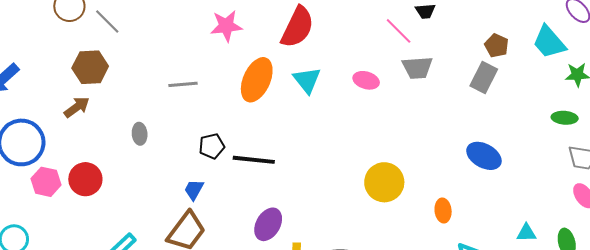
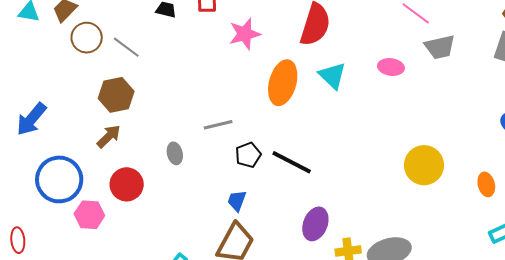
gray line: (183, 84) -> (218, 125), moved
black line: (254, 160) -> (292, 162), turned 30
red circle: (85, 179) -> (127, 184), moved

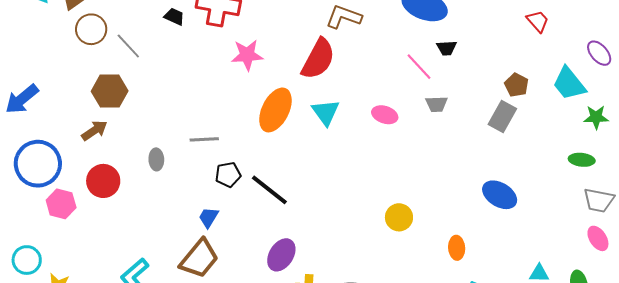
gray trapezoid: (440, 47) -> (436, 104), size x0.7
yellow circle: (424, 165) -> (399, 217), size x0.7

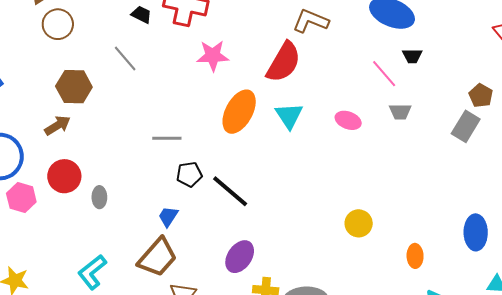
gray line: (128, 46) -> (125, 58), moved
gray ellipse: (156, 159) -> (99, 197), moved
blue ellipse: (500, 195) -> (476, 232), moved, turned 56

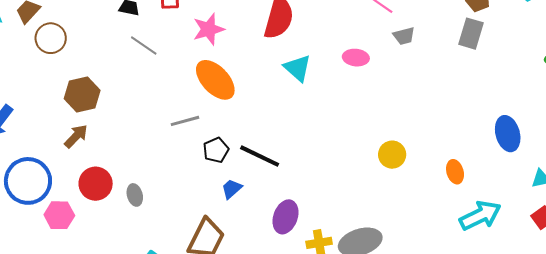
gray line: (125, 58) -> (144, 45), moved
orange ellipse: (239, 112) -> (215, 80), moved, turned -57
blue trapezoid: (168, 217) -> (232, 189), moved, turned 30

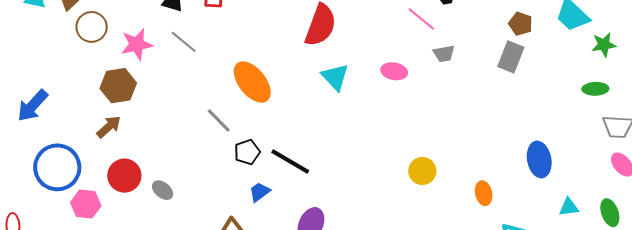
pink star: (209, 29) -> (137, 44), moved
gray line: (185, 121) -> (219, 120), turned 56
gray ellipse: (135, 195) -> (163, 190), turned -40

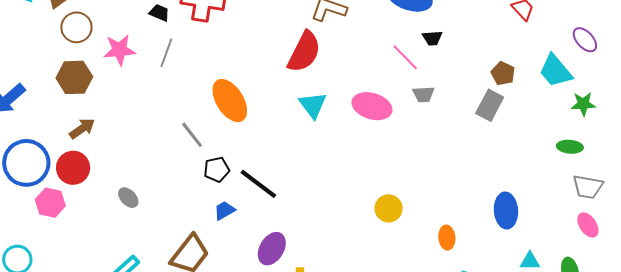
gray line: (184, 42) -> (166, 53), turned 64
pink ellipse: (394, 71) -> (372, 106), size x1.5
brown hexagon: (118, 86) -> (74, 77), moved
red circle: (124, 176) -> (73, 168), moved

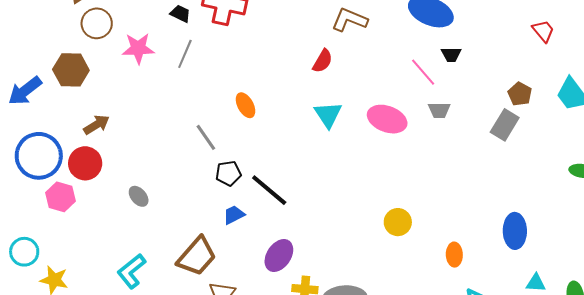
red semicircle: (304, 52) -> (323, 61), size x0.6
brown hexagon: (74, 77) -> (71, 70), moved
orange ellipse: (230, 101) -> (245, 105), size x0.6

